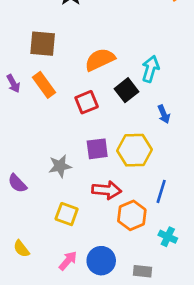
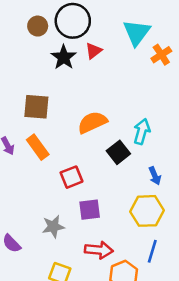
red square: (87, 102) -> (71, 177), moved
yellow hexagon: (134, 150) -> (147, 211), moved

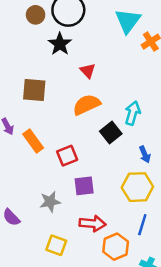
red triangle: (94, 51) -> (88, 71), moved, turned -35
orange rectangle: (38, 147) -> (33, 141), moved

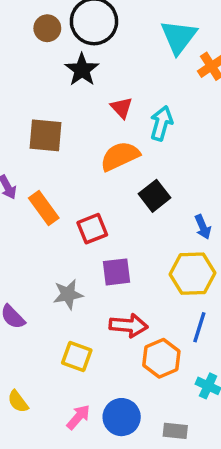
cyan arrow: (133, 113) -> (161, 123), moved

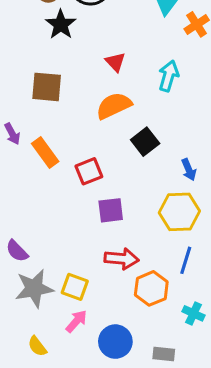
black star: (82, 70) -> (61, 24), moved
cyan arrow: (161, 123) -> (168, 76), moved
gray star: (68, 294) -> (34, 288), moved, size x1.4
yellow semicircle: (18, 401) -> (37, 346), moved
pink arrow: (78, 417) -> (76, 321), moved

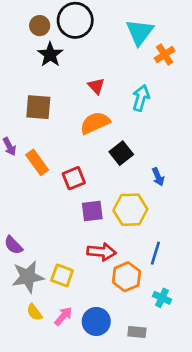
yellow hexagon: (179, 212) -> (130, 210), moved
pink arrow: (76, 321) -> (63, 316), moved
yellow semicircle: (37, 346) -> (34, 312), moved

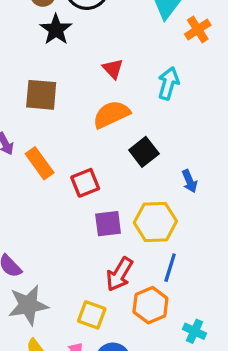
red arrow: (101, 252) -> (119, 274), turned 116
blue line: (155, 253) -> (170, 268), moved
yellow square: (62, 275) -> (92, 315), moved

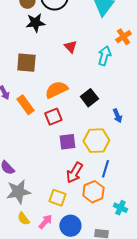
black star: (56, 30) -> (35, 23), turned 30
orange cross: (198, 30) -> (123, 37), moved
orange semicircle: (111, 114) -> (56, 90), moved

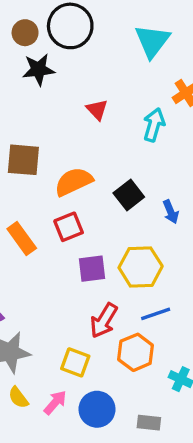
brown square: (26, 63) -> (23, 160), moved
orange rectangle: (25, 105) -> (22, 239), moved
blue arrow: (117, 116) -> (171, 212), moved
blue line: (105, 169) -> (156, 314), turned 54

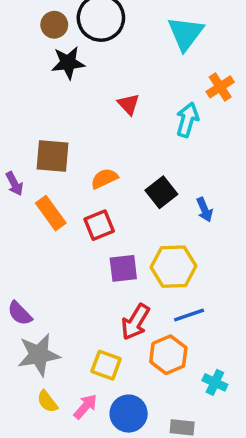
orange semicircle: (74, 182) -> (104, 179), size x0.7
orange rectangle: (22, 239) -> (51, 213), moved

